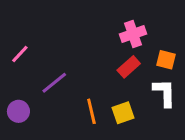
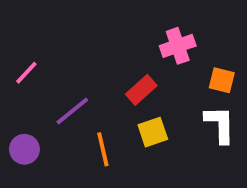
red rectangle: (129, 67) -> (141, 90), moved
orange line: (91, 111) -> (103, 149), moved
yellow square: (123, 113) -> (153, 132), moved

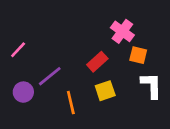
pink cross: (178, 46) -> (122, 31), turned -35
orange square: (222, 80) -> (138, 55), moved
purple circle: (24, 149) -> (23, 92), moved

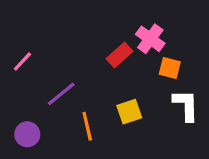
red rectangle: (97, 62) -> (120, 55), moved
purple circle: (23, 92) -> (27, 134), moved

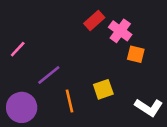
red rectangle: (120, 55) -> (94, 20), moved
white L-shape: (186, 105) -> (149, 107), moved, turned 124
purple circle: (27, 134) -> (22, 107), size x1.5

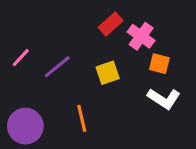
purple line: (49, 75) -> (57, 67), moved
yellow square: (103, 89) -> (108, 73), moved
white L-shape: (149, 107) -> (164, 99), moved

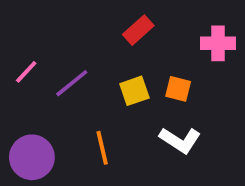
pink cross: (141, 36) -> (218, 43), moved, turned -36
orange square: (159, 64) -> (178, 89), moved
white L-shape: (164, 99) -> (180, 140), moved

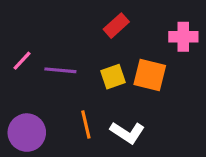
purple line: (72, 83) -> (60, 70), turned 44
orange square: (178, 89) -> (150, 75), size x1.5
white L-shape: (180, 140) -> (127, 133), moved

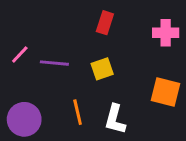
red rectangle: (116, 26) -> (105, 23), turned -30
orange square: (150, 75) -> (166, 92), moved
white L-shape: (127, 133) -> (115, 119), turned 72

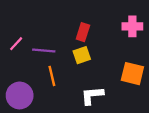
red rectangle: (105, 23) -> (83, 32), moved
orange line: (78, 112) -> (52, 76), moved
white L-shape: (115, 119) -> (92, 95), turned 70

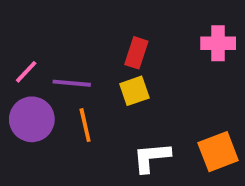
orange square: (132, 74) -> (218, 152), moved, turned -35
purple circle: (20, 95) -> (32, 119), moved

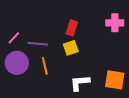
orange square: (218, 152) -> (115, 80), turned 30

